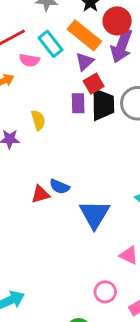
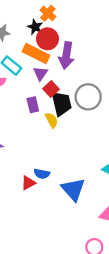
red circle: (117, 21) -> (47, 39), moved
purple rectangle: (78, 103) -> (33, 105), moved
yellow semicircle: (38, 120) -> (52, 120), moved

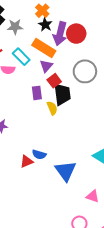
orange cross: (48, 13) -> (42, 11), moved
red circle: (47, 39) -> (76, 34), moved
purple arrow: (66, 55) -> (60, 34), moved
gray circle: (88, 97) -> (85, 71), moved

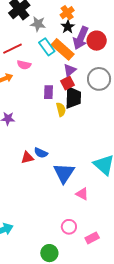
cyan rectangle: (21, 57) -> (47, 47), moved
purple triangle: (46, 66) -> (70, 70), moved
pink triangle: (93, 196) -> (82, 194), moved

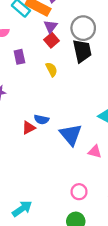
purple rectangle: (49, 92) -> (19, 57), moved
black trapezoid: (73, 98) -> (82, 51), moved
pink circle: (69, 227) -> (79, 192), moved

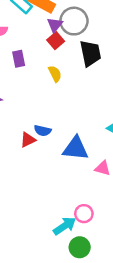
gray circle: (83, 28) -> (74, 21), moved
blue triangle: (71, 135) -> (76, 148), turned -45
cyan arrow: (22, 209) -> (65, 226), moved

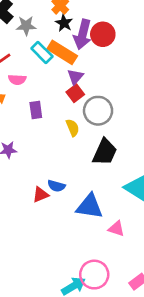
gray circle: (74, 21) -> (98, 111), moved
black trapezoid: (90, 53) -> (105, 152), moved, turned 32
pink circle: (84, 214) -> (94, 275), size x1.5

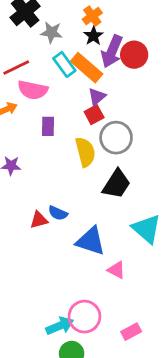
pink semicircle: (17, 80) -> (33, 90), size x1.5
yellow semicircle: (73, 128) -> (85, 152), size x1.5

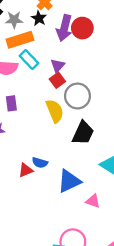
black star: (93, 36) -> (39, 18), moved
cyan rectangle: (64, 64) -> (29, 59), moved
orange rectangle: (87, 68) -> (20, 40), moved, turned -50
purple rectangle: (48, 126) -> (11, 103), moved
blue triangle: (91, 241) -> (69, 181), turned -35

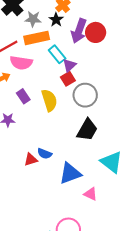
cyan rectangle: (29, 59) -> (57, 54), moved
purple rectangle: (11, 103) -> (23, 96), turned -32
yellow semicircle: (55, 111) -> (49, 100), moved

